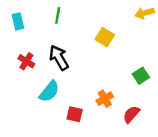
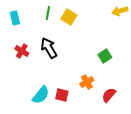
yellow square: (105, 37) -> (69, 17), moved
green square: (141, 76) -> (105, 56), moved
cyan semicircle: (49, 91) -> (41, 95), moved

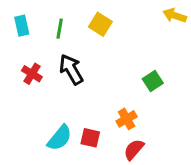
yellow arrow: (120, 11) -> (175, 16), turned 35
green line: (48, 13) -> (60, 29), moved
red semicircle: (109, 95) -> (134, 149), moved

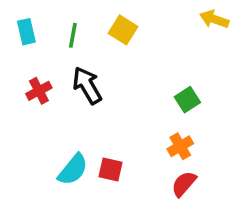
red cross: (32, 74) -> (39, 91), turned 30
orange cross: (127, 119) -> (180, 146), moved
red semicircle: (134, 149) -> (184, 184), moved

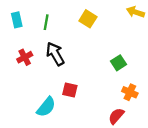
yellow square: (123, 30) -> (88, 19), moved
orange cross: (180, 146) -> (130, 92), moved, turned -35
red square: (110, 169) -> (70, 90), moved

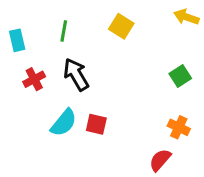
cyan rectangle: (17, 20) -> (17, 40), moved
green square: (118, 63) -> (180, 76), moved
cyan semicircle: (46, 107) -> (64, 123), moved

